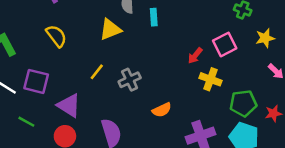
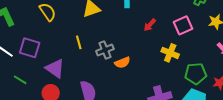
red arrow: (195, 56) -> (150, 25), moved
yellow line: (97, 72) -> (79, 42), turned -56
orange semicircle: (162, 110) -> (122, 63), moved

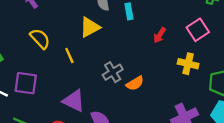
yellow line: (79, 42) -> (69, 56), moved
purple triangle: (55, 68) -> (74, 101), moved

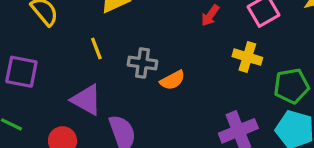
yellow line: (69, 56) -> (96, 49), moved
gray cross: (113, 72) -> (142, 63), turned 36

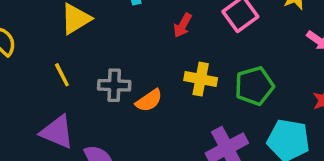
yellow cross: (247, 57) -> (201, 79), moved
green pentagon: (291, 86) -> (254, 86), moved

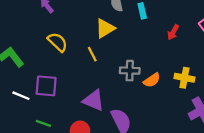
yellow line: (62, 75) -> (92, 54), moved
yellow cross: (201, 79) -> (184, 78), moved

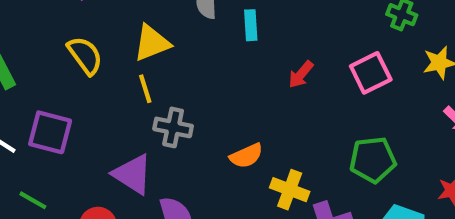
yellow triangle: (105, 28) -> (152, 43), moved
gray cross: (130, 71) -> (173, 127), moved
yellow cross: (184, 78) -> (290, 190), moved

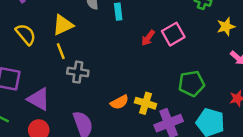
pink square: (371, 73) -> (173, 34), moved
orange semicircle: (246, 156) -> (119, 102), moved
purple triangle: (133, 174) -> (39, 99), moved

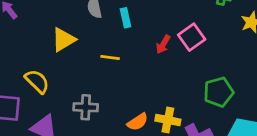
yellow semicircle: (26, 34) -> (37, 81), moved
yellow line: (61, 51) -> (110, 57), moved, turned -56
gray cross: (78, 72) -> (86, 107), moved

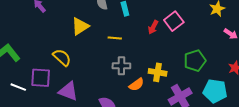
gray cross: (86, 107) -> (121, 66), moved
yellow cross: (168, 120) -> (158, 72), moved

